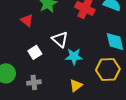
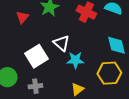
red triangle: (27, 20) -> (22, 17), moved, turned 32
white square: (35, 52) -> (36, 56), size x1.6

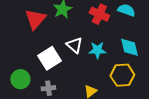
red triangle: (22, 17) -> (35, 19), size x1.6
cyan star: (75, 60) -> (97, 50), moved

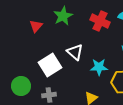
red triangle: (35, 19) -> (36, 26), size x0.6
cyan star: (97, 50) -> (99, 67), moved

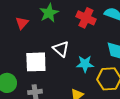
white square: (50, 65) -> (36, 62), turned 30

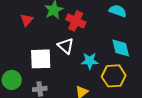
red cross: (86, 18) -> (76, 21), moved

